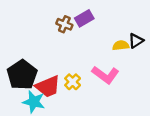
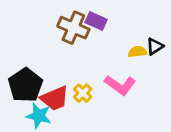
purple rectangle: (84, 18) -> (96, 21), turned 54
brown cross: (64, 24) -> (73, 28), size x1.6

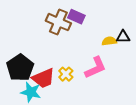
black triangle: (155, 46) -> (123, 37), turned 32
pink L-shape: (120, 85) -> (96, 68), turned -60

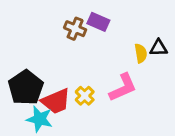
brown cross: (58, 22) -> (75, 29), size x0.7
yellow semicircle: (109, 41) -> (141, 53), turned 88

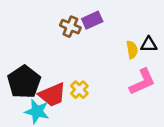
purple rectangle: (98, 22) -> (92, 20), turned -48
pink L-shape: (123, 88) -> (142, 82), moved

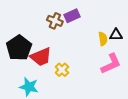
black pentagon: (24, 82) -> (19, 48), moved
red trapezoid: (52, 95) -> (41, 57), moved

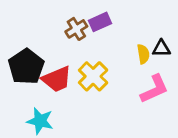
brown cross: (55, 21) -> (76, 29), turned 35
yellow cross: (62, 70) -> (93, 76), moved, size x1.5

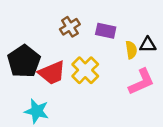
purple rectangle: (100, 22) -> (106, 31), moved, turned 36

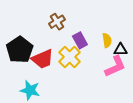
purple rectangle: (106, 31) -> (80, 40), moved, turned 49
black triangle: (148, 45) -> (120, 50), moved

